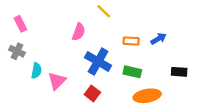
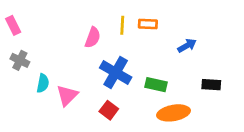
yellow line: (104, 11) -> (122, 25), moved, turned 49
pink rectangle: (20, 24) -> (13, 25), moved
orange rectangle: (131, 41) -> (148, 24), moved

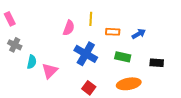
orange rectangle: (148, 24) -> (113, 32), moved
green rectangle: (156, 85) -> (123, 57), moved
red square: (109, 110) -> (89, 88), moved

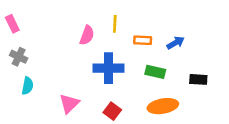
blue cross: (86, 54) -> (108, 68), turned -30
cyan semicircle: (32, 62) -> (27, 86), moved
pink triangle: (50, 71) -> (69, 104), moved

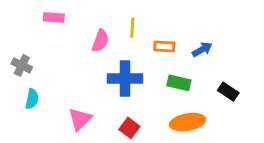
pink rectangle: (12, 24) -> (54, 17), moved, turned -60
black rectangle: (198, 79) -> (228, 92), turned 30

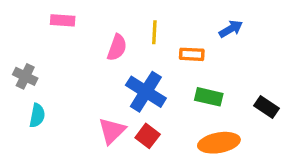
blue arrow: (202, 49) -> (231, 29), moved
blue cross: (125, 79) -> (146, 92), turned 32
pink triangle: (80, 119) -> (112, 131), moved
red square: (129, 128) -> (148, 136), moved

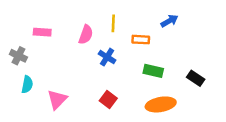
pink rectangle: (63, 20) -> (42, 32), moved
blue cross: (146, 92) -> (107, 57), moved, size x0.6
pink triangle: (112, 131) -> (57, 99), moved

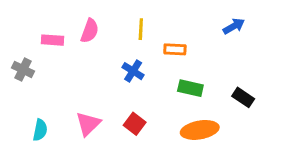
blue arrow: (169, 21) -> (234, 26), moved
pink semicircle: (86, 35) -> (90, 31), moved
cyan semicircle: (27, 84) -> (40, 130), moved
pink triangle: (57, 99) -> (88, 124), moved

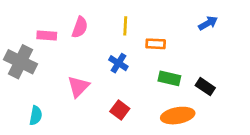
gray cross: (23, 70) -> (21, 62), size x1.6
black rectangle: (243, 97) -> (205, 87), moved
pink triangle: (88, 124) -> (78, 87), moved

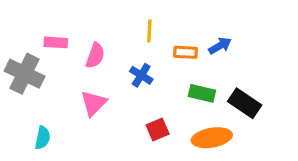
blue arrow: (208, 23) -> (220, 46), moved
pink semicircle: (80, 27) -> (95, 56), moved
black rectangle: (205, 87) -> (245, 103), size x1.4
red square: (120, 110) -> (158, 129), moved, turned 30

